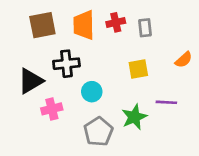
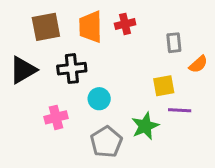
gray rectangle: (145, 28) -> (174, 43), moved
yellow square: (138, 69) -> (164, 86), moved
black triangle: (30, 81) -> (23, 70), moved

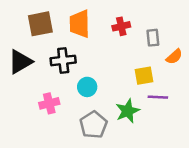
red cross: (125, 24) -> (121, 26), moved

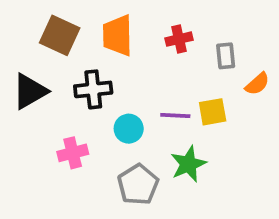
brown square: (40, 24) -> (60, 35), turned 36
purple line: (158, 97) -> (175, 116), moved

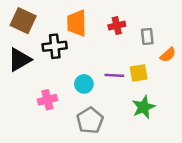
brown square: (60, 35) -> (23, 21), moved
black cross: (93, 89) -> (55, 46), moved
green star: (188, 164) -> (144, 107), moved

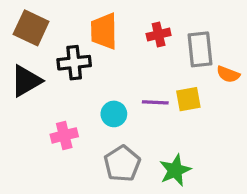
gray rectangle: (147, 37) -> (200, 49), size x1.5
orange semicircle: (168, 55) -> (228, 74), turned 63
green star: (144, 107) -> (175, 170), moved

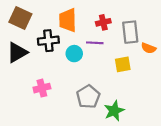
purple line: (155, 102) -> (95, 43), moved
cyan circle: (114, 114) -> (74, 54), moved
gray pentagon: (122, 164) -> (88, 97), moved

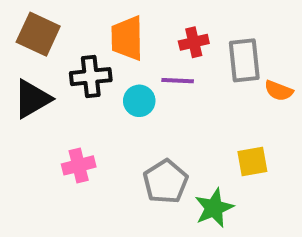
yellow square: (123, 64) -> (252, 161), moved

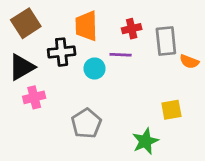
brown square: (38, 34) -> (26, 23), turned 32
pink cross: (79, 165) -> (34, 97), moved
gray pentagon: (166, 182) -> (86, 123), moved

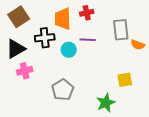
red cross: (132, 29) -> (87, 13), moved

